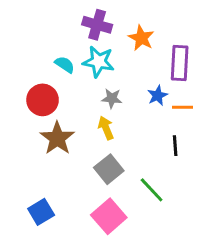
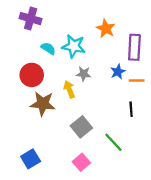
purple cross: (97, 25) -> (31, 19), moved
yellow arrow: (106, 128) -> (69, 89), moved
brown star: (57, 138) -> (43, 104), turned -30
pink square: (109, 216) -> (81, 162), size x0.7

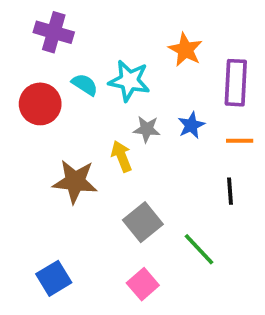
blue star: (118, 72) -> (191, 125), moved
red circle: (32, 75) -> (40, 104), moved

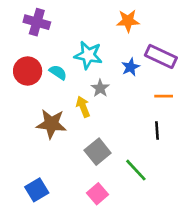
orange star: (185, 50) -> (128, 21), moved, turned -30
purple rectangle: (236, 83) -> (161, 56), turned -68
cyan semicircle: (85, 85) -> (58, 72), moved
blue star: (191, 125) -> (131, 67), moved
gray star: (147, 129) -> (100, 88), turned 30

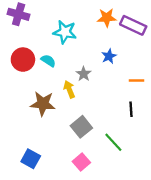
purple cross: (37, 22) -> (19, 14), moved
cyan star: (88, 55) -> (65, 32), moved
purple rectangle: (161, 56) -> (133, 25), moved
blue square: (37, 190) -> (31, 159), turned -30

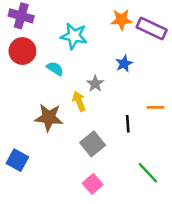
red circle: (23, 60) -> (22, 51), moved
orange line: (136, 80) -> (155, 107), moved
black line: (131, 109) -> (128, 124), moved
green line: (113, 142) -> (148, 173), moved
blue square: (31, 159) -> (17, 160), moved

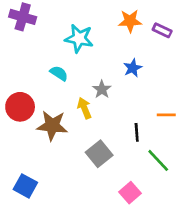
purple rectangle: (152, 28) -> (162, 30), size x0.6
red circle: (22, 51) -> (20, 107), moved
blue square: (17, 160) -> (25, 186), moved
green line: (148, 173) -> (158, 160), moved
pink square: (93, 184) -> (130, 193), moved

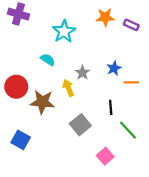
cyan star: (79, 38) -> (64, 31), turned 30
blue star: (133, 68) -> (114, 68), moved
orange line: (166, 115) -> (131, 82), moved
blue square: (25, 186) -> (21, 140), moved

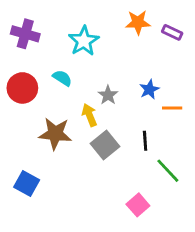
purple cross: (18, 14) -> (25, 34), moved
red circle: (16, 87) -> (22, 88), moved
gray square: (80, 125) -> (105, 145), moved

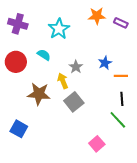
black line: (145, 141) -> (122, 99), moved

